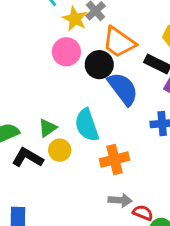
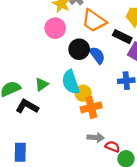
black circle: (99, 65) -> (79, 49), moved
blue semicircle: (123, 89) -> (97, 55), size x0.7
yellow circle: (60, 150) -> (83, 93), moved

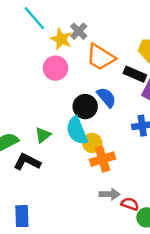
black circle: (79, 49) -> (85, 107), moved

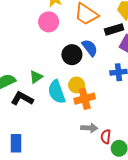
black rectangle: (135, 74) -> (114, 29), turned -42
cyan semicircle: (77, 131) -> (57, 92), moved
red semicircle: (130, 204) -> (106, 137), turned -104

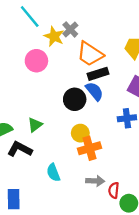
pink circle: (49, 22) -> (36, 61), moved
black rectangle: (114, 29) -> (98, 74), moved
cyan semicircle: (57, 92) -> (53, 173), moved, size x0.7

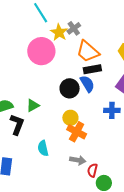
pink circle: (36, 61) -> (41, 51), size x1.4
orange cross: (90, 148) -> (77, 132), turned 36
black L-shape: (20, 149) -> (17, 124), turned 75

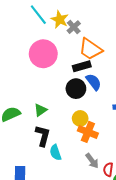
yellow star: (59, 32) -> (60, 19), moved
black rectangle: (92, 69) -> (82, 66), moved
black L-shape: (17, 124) -> (43, 136), moved
gray arrow: (78, 160) -> (92, 161), turned 49

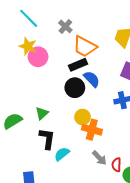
yellow star: (60, 19) -> (28, 46), moved
pink circle: (43, 54) -> (38, 57), size x0.7
cyan semicircle: (56, 152) -> (62, 154), turned 77

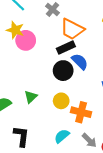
yellow circle: (82, 117) -> (61, 101), moved
black L-shape: (47, 139) -> (21, 136), moved
cyan semicircle: (62, 154) -> (62, 136), moved

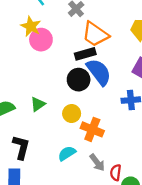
blue semicircle: (80, 62) -> (99, 72), size x1.4

